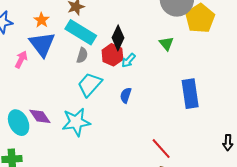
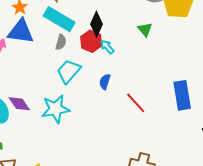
blue triangle: (42, 44) -> (21, 32), turned -44
cyan arrow: (128, 60) -> (107, 47), turned 98
blue rectangle: (190, 94) -> (182, 95), moved
red line: (161, 149) -> (136, 103), moved

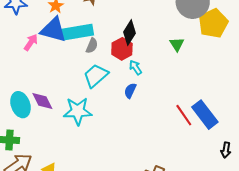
cyan rectangle: (59, 19) -> (78, 32), moved, turned -48
cyan arrow: (107, 47) -> (136, 67), moved
blue rectangle: (182, 95) -> (205, 115), turned -36
red line: (136, 103) -> (184, 115), moved

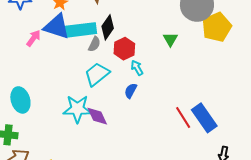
black diamond: (130, 33) -> (108, 27), moved
green triangle: (177, 44) -> (170, 39), moved
purple diamond: (42, 101) -> (97, 116), moved

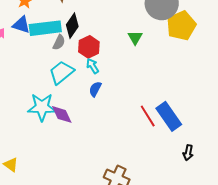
blue triangle: (57, 27) -> (21, 25), size x0.7
cyan arrow: (137, 68) -> (93, 66), moved

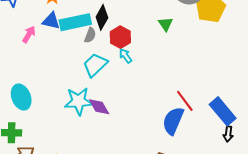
blue semicircle: (95, 89) -> (173, 121), moved, size x1.8
blue rectangle: (169, 116) -> (223, 111), moved

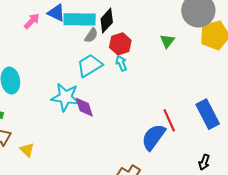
blue rectangle: (223, 111) -> (208, 114), moved

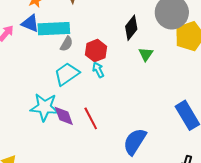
black diamond: (107, 21) -> (131, 28), moved
green triangle: (167, 41) -> (146, 54), moved
red line: (169, 120) -> (91, 118), moved

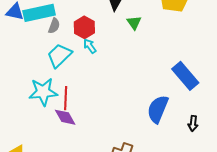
purple diamond: (64, 116) -> (65, 117), moved
red line: (91, 118) -> (66, 98), moved, turned 40
blue semicircle: (135, 142) -> (158, 109), moved

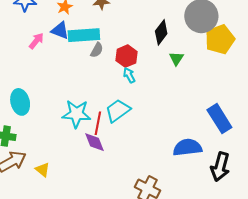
cyan trapezoid: (59, 55) -> (118, 111), moved
blue semicircle: (158, 109) -> (187, 147), turned 52
black arrow: (193, 123) -> (220, 167), size x1.8

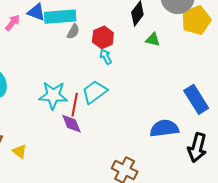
green triangle: (176, 58) -> (153, 40), turned -49

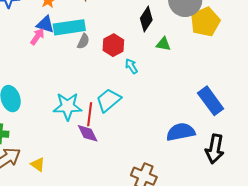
pink arrow: (13, 23) -> (37, 36), moved
cyan arrow: (106, 57) -> (131, 66), moved

